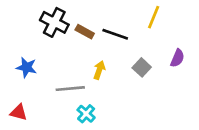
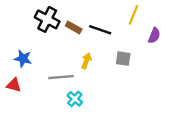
purple semicircle: (177, 58) -> (154, 36), moved
gray square: (142, 67) -> (123, 59), turned -35
red triangle: (19, 112) -> (14, 85), moved

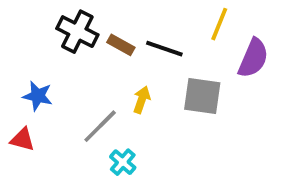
purple semicircle: (154, 36) -> (253, 58), size x1.5
gray square: (123, 59) -> (202, 96), size x1.5
gray line: (61, 77) -> (100, 126), turned -40

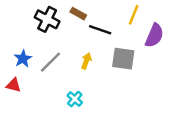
brown rectangle: (121, 45) -> (78, 14), moved
blue star: (38, 96) -> (23, 59), turned 30
gray line: (100, 126) -> (51, 62), moved

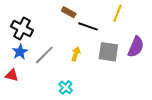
black cross: (47, 19) -> (22, 28), moved
purple semicircle: (154, 35) -> (136, 47), moved

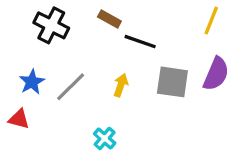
yellow line: (118, 13) -> (211, 21), moved
black cross: (22, 28) -> (51, 25), moved

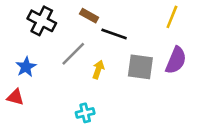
gray line: (71, 87) -> (73, 54), moved
cyan cross: (105, 138) -> (85, 113), turned 36

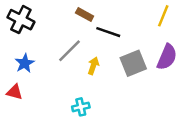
black cross: (42, 21) -> (21, 20), moved
gray square: (140, 67) -> (133, 63), turned -30

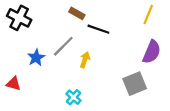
blue star: (25, 63) -> (36, 58), moved
gray square: (133, 63) -> (135, 84), moved
cyan cross: (81, 107) -> (73, 97), turned -35

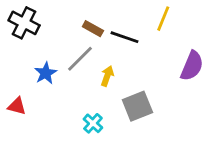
brown rectangle: (77, 13) -> (93, 29), moved
yellow line: (148, 15) -> (163, 19), moved
gray square: (135, 84) -> (137, 106), moved

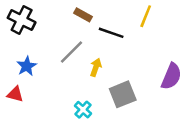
brown rectangle: (93, 29) -> (83, 15), moved
purple semicircle: (192, 66) -> (171, 76), moved
blue star: (46, 73) -> (27, 66), moved

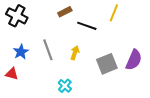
brown rectangle: (83, 15) -> (65, 12), turned -56
gray line: (71, 52) -> (48, 50), moved, turned -65
gray square: (123, 94) -> (107, 64), moved

